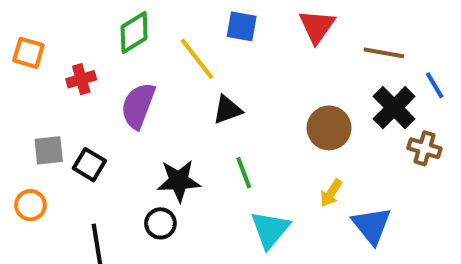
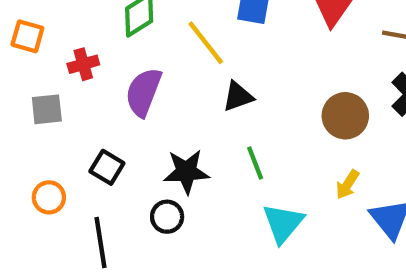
gray square: (49, 150) -> (47, 109), moved
black square: (89, 165) -> (107, 167), moved
orange circle: (30, 205) -> (49, 197), moved

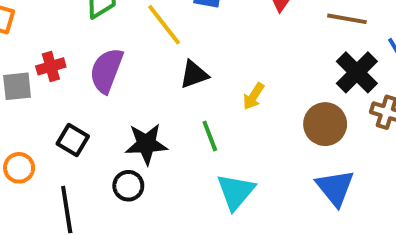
red cross: (83, 64) -> (51, 66), moved
brown circle: (345, 116) -> (325, 124), moved
yellow arrow: (347, 184) -> (254, 96), moved

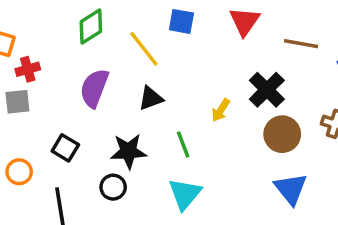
red cross: (51, 66) -> (28, 69), moved
black cross: (357, 72) -> (267, 90), moved
black triangle: (194, 74) -> (151, 98), moved
cyan triangle: (236, 192) -> (185, 194), moved

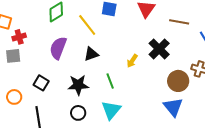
brown circle: (282, 134) -> (178, 81), moved
black circle: (113, 187) -> (78, 113), moved

